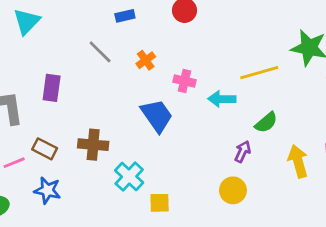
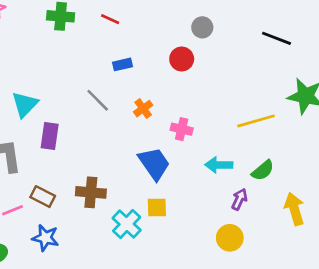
cyan triangle: (27, 21) -> (25, 104), moved
cyan arrow: (222, 99) -> (219, 165), moved
yellow square: (160, 203) -> (157, 208), moved

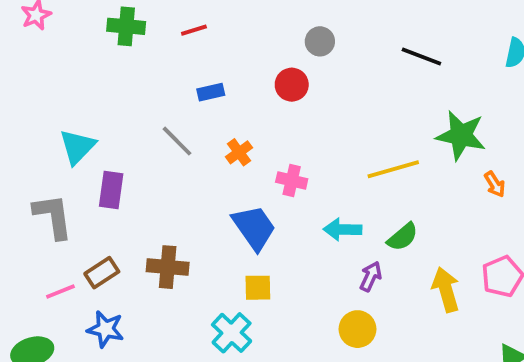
red line: (110, 19) -> (194, 30), turned -42
brown rectangle: (43, 197) -> (102, 273), turned -60
cyan cross: (127, 224) -> (232, 333), moved

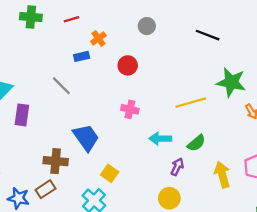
red circle: (292, 85) -> (128, 65), moved
orange cross: (239, 152) -> (98, 38), moved
blue trapezoid: (254, 228) -> (86, 137), moved
brown rectangle: (102, 273) -> (46, 189), moved
yellow square: (258, 288) -> (110, 173), turned 36

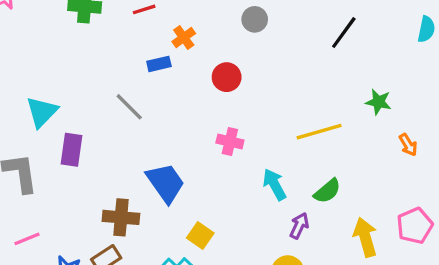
black line: (208, 35) -> (344, 33), turned -75
green star: (231, 82) -> (378, 102), size x0.6
cyan arrow: (160, 139) -> (274, 184), turned 60

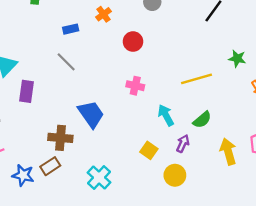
blue rectangle: (159, 64) -> (71, 29), moved
yellow square: (200, 236) -> (149, 150), moved

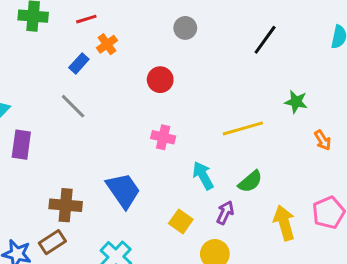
orange cross: (104, 14) -> (107, 44), moved
blue rectangle: (71, 29) -> (79, 63), turned -35
blue trapezoid: (91, 114) -> (123, 190), moved

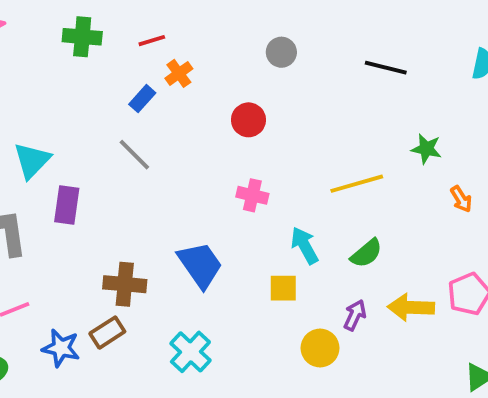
black line: (265, 40) -> (386, 68), turned 68
purple arrow: (225, 213) -> (355, 315), moved
yellow square: (181, 221) -> (283, 288), moved, turned -35
yellow arrow: (284, 223) -> (411, 307), turned -72

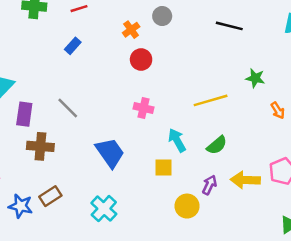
orange cross: (179, 73) -> (131, 30), moved
gray line: (134, 155) -> (68, 108), moved
brown cross: (125, 284) -> (40, 146), moved

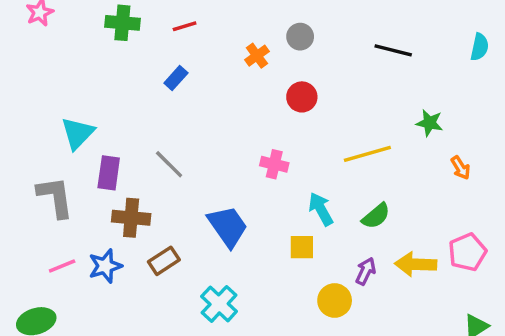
red circle: (141, 59) -> (302, 97), moved
brown rectangle: (50, 196) -> (164, 261), moved
blue star: (21, 206) -> (105, 266), moved, turned -30

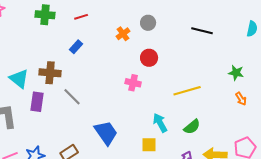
green star: (429, 123) -> (236, 73), moved
cyan triangle: (78, 133) -> (19, 79), turned -35
pink cross: (274, 164) -> (133, 83), moved
brown cross: (131, 218) -> (50, 73), moved

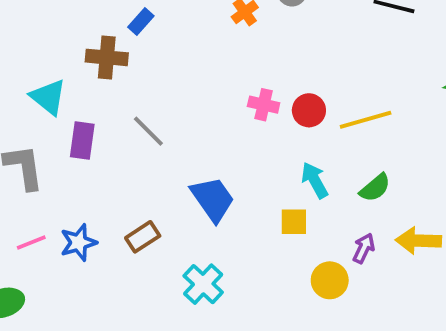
blue rectangle: (76, 47) -> (141, 22), moved
red circle: (149, 58) -> (309, 110), moved
brown cross: (50, 73) -> (107, 57), moved

